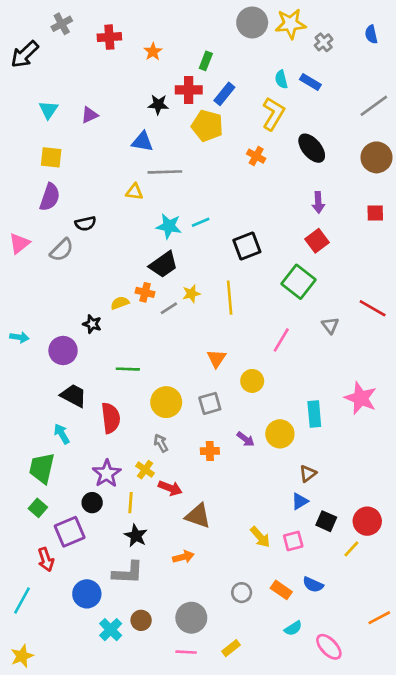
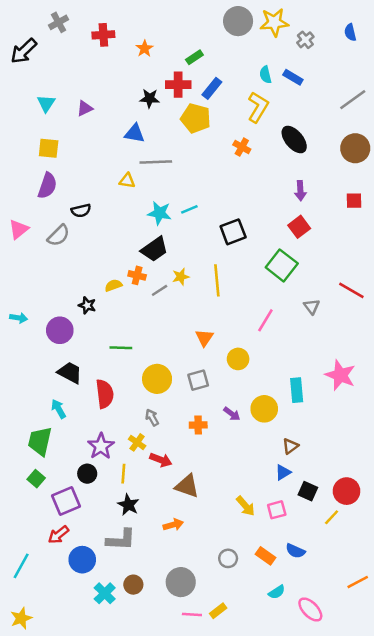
green rectangle: (206, 61) -> (194, 57), turned 35
red arrow: (46, 560) -> (59, 535), moved, turned 70
pink line: (186, 652) -> (192, 614), moved

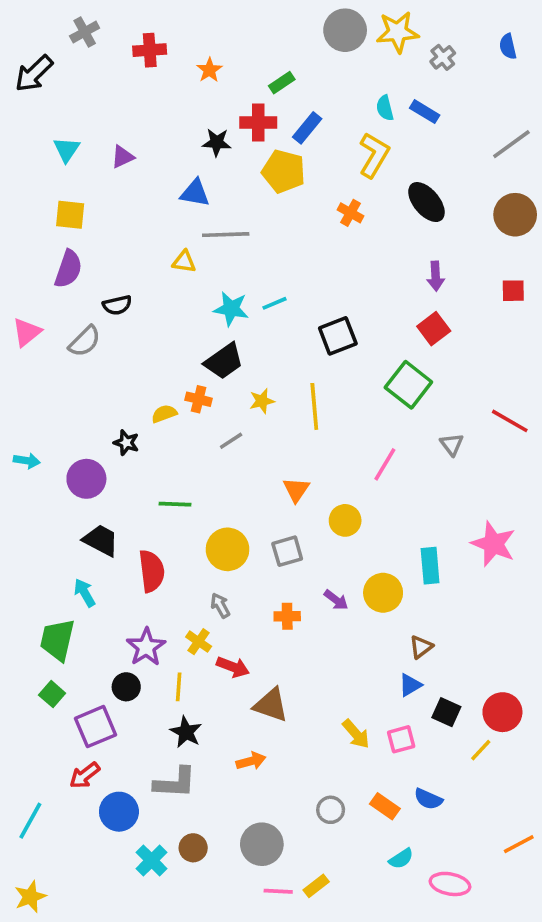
gray line: (160, 290) -> (231, 441), moved
pink ellipse: (310, 610) -> (450, 884), turned -35

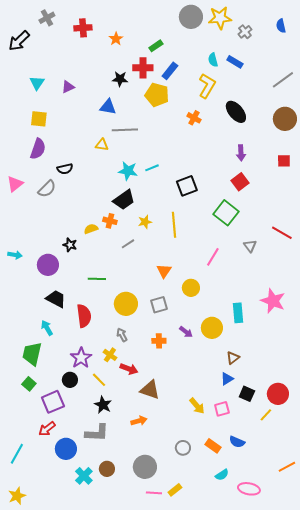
yellow line: (179, 687) -> (99, 380), turned -49

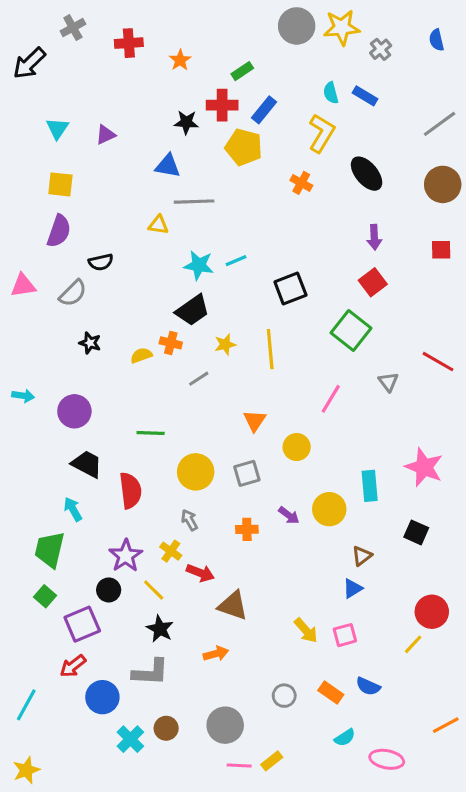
pink triangle: (15, 184) -> (23, 285), turned 30
black star: (70, 245) -> (90, 343), moved
black square: (247, 394) -> (416, 532), moved

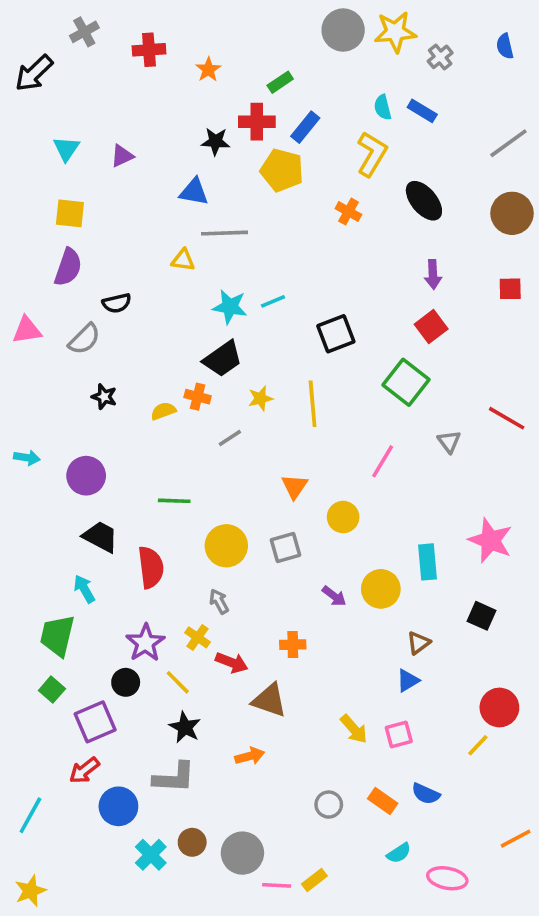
orange cross: (247, 529) -> (293, 645), moved
gray circle: (225, 725) -> (242, 853), moved

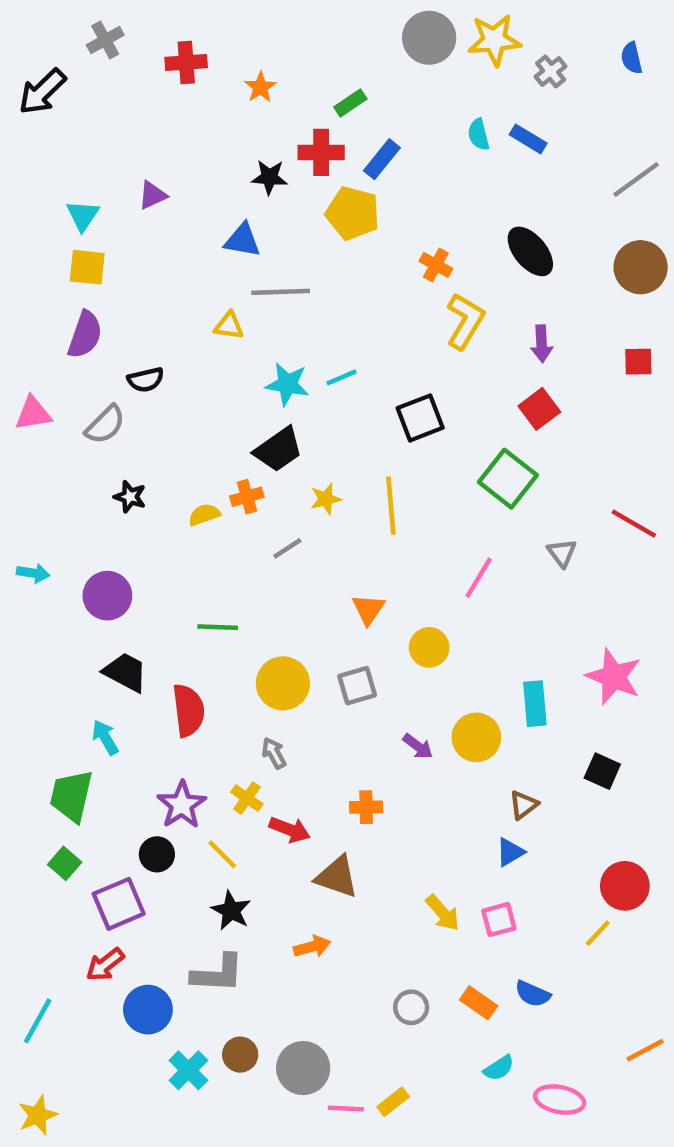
cyan triangle: (66, 149) -> (83, 215), moved
yellow L-shape: (372, 154) -> (465, 321), moved
orange cross: (198, 397) -> (247, 497), turned -30

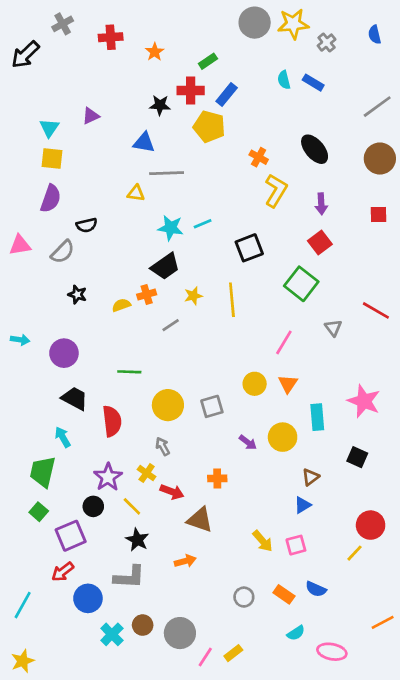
orange triangle: (368, 609) -> (288, 384), moved
pink line: (346, 1109) -> (205, 657), turned -60

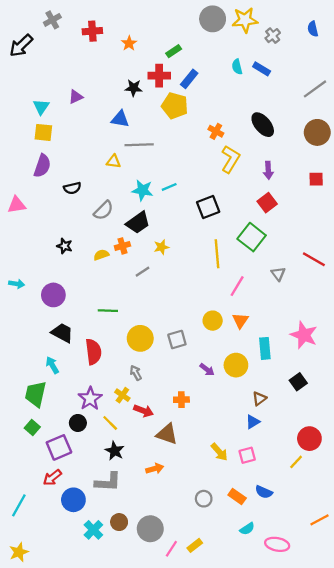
gray semicircle: (63, 252) -> (103, 210), moved
yellow line: (232, 300) -> (217, 254), moved
black square: (357, 457) -> (298, 382), turned 30

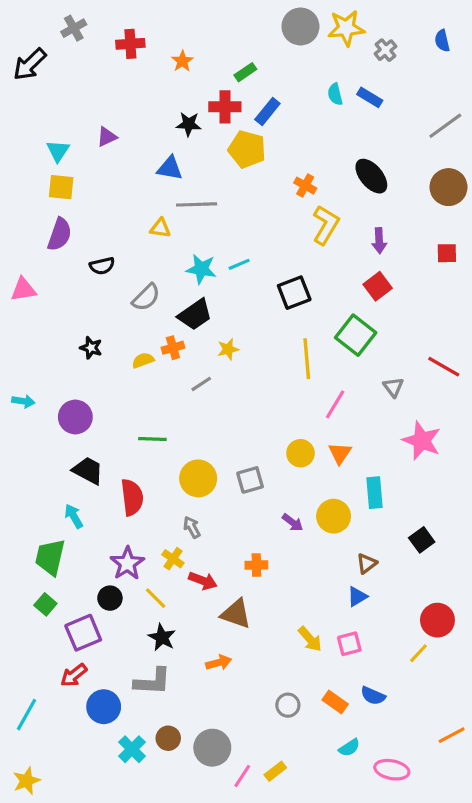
pink star: (304, 335) -> (422, 441), moved

